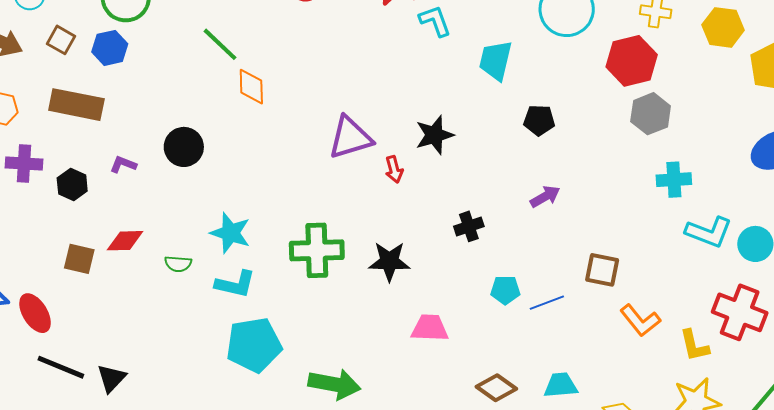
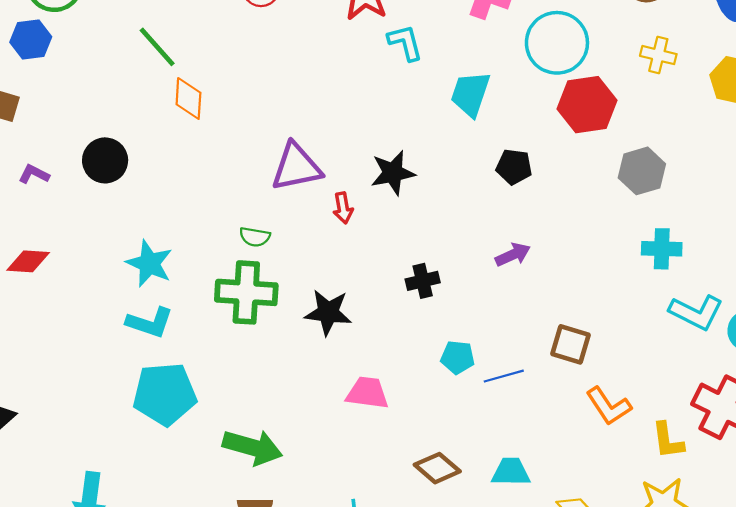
red hexagon: (632, 61) -> (587, 105), moved
green semicircle: (178, 264) -> (255, 237), moved

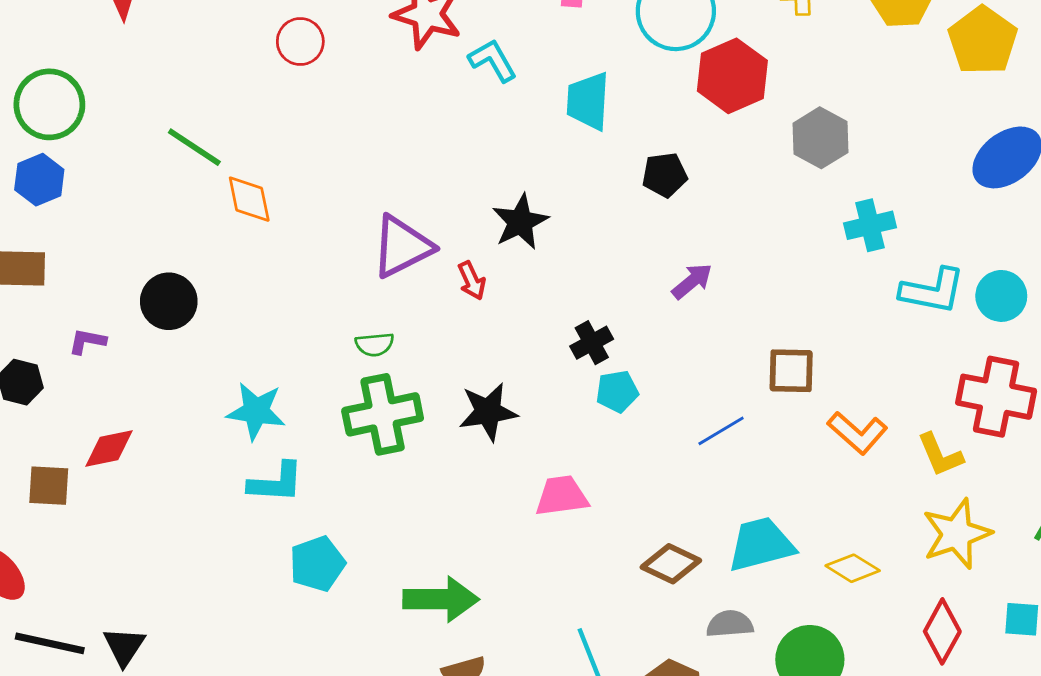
cyan pentagon: (458, 357) -> (617, 391), moved
cyan pentagon: (165, 394) -> (317, 564), size x0.7
cyan trapezoid: (511, 472) -> (761, 544), size x1.4

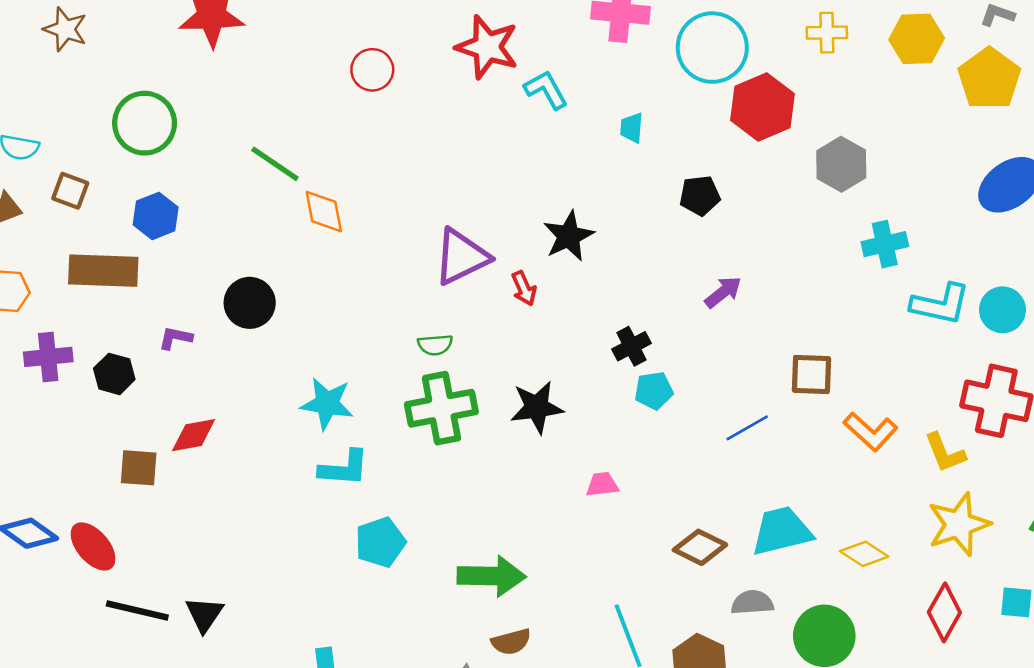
cyan trapezoid: (588, 101) -> (632, 128), size x0.6
blue hexagon: (39, 180) -> (156, 216), moved
pink trapezoid: (562, 496) -> (602, 484), size x0.7

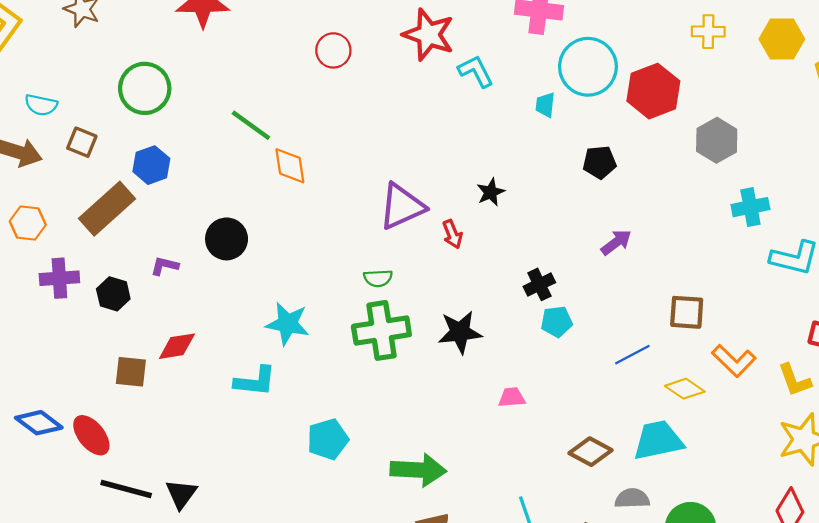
cyan circle: (712, 48) -> (588, 67), moved
black star: (569, 236) -> (491, 192), size x0.7
brown rectangle: (103, 271) -> (107, 209), turned -46
cyan L-shape: (344, 468) -> (255, 381), moved
yellow diamond: (864, 554) -> (685, 389), moved

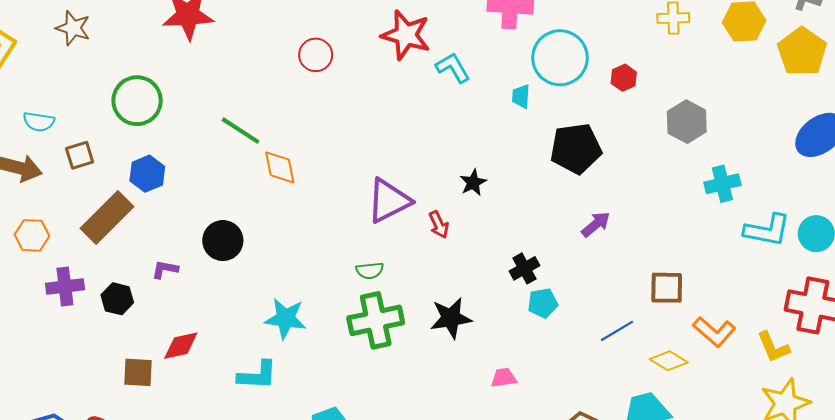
red hexagon: (653, 91) -> (624, 78), size x0.5
brown square: (82, 142) -> (80, 155), turned -36
black pentagon: (600, 162) -> (576, 149), size x1.6

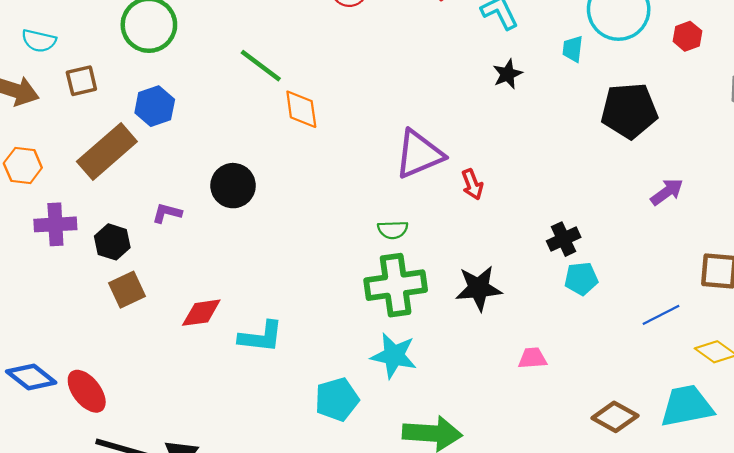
black star: (473, 183) -> (508, 74), moved
purple arrow: (596, 224) -> (667, 192), moved
cyan star: (286, 319) -> (394, 356), moved
red diamond: (181, 346) -> (201, 313), moved
brown square: (138, 372) -> (127, 290), moved, turned -32

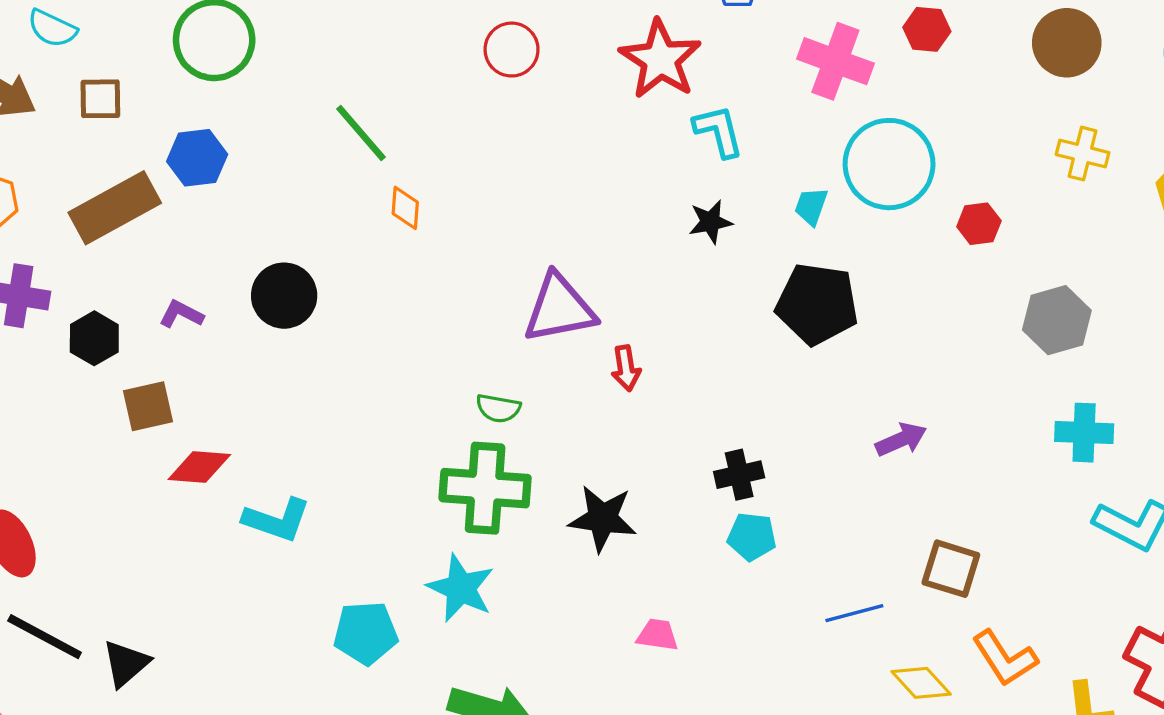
orange diamond: (301, 109) -> (405, 208), size x0.7
black pentagon: (629, 111) -> (817, 304), moved
brown square: (127, 290) -> (148, 406), moved

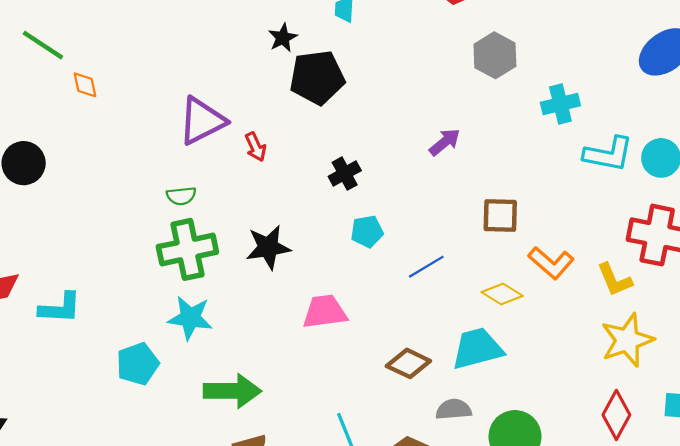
black pentagon: (817, 304) -> (317, 77), moved
gray hexagon: (1057, 320) -> (495, 55), moved
black cross: (739, 475) -> (345, 174), moved
blue line: (854, 613) -> (426, 267), moved
pink trapezoid: (658, 635) -> (325, 312), size x1.6

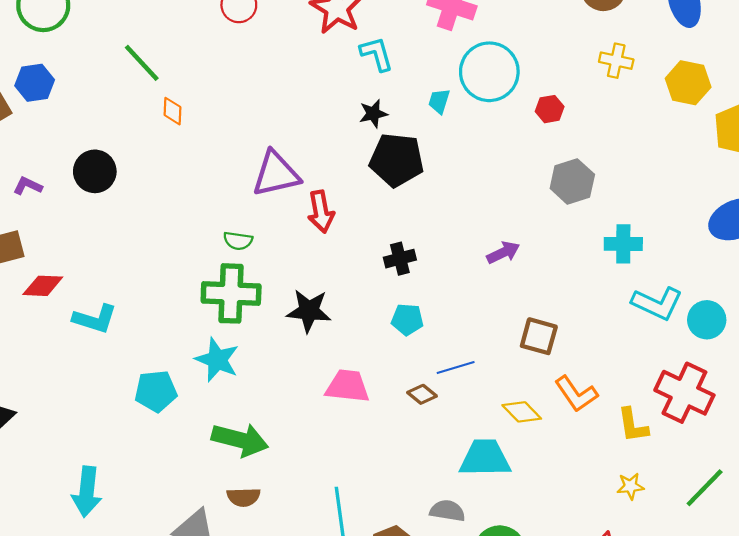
red arrow: (256, 147) -> (321, 212), size x1.4
yellow star: (627, 340) -> (630, 486), size x0.5
brown diamond: (408, 363) -> (422, 394), moved, size x0.7

